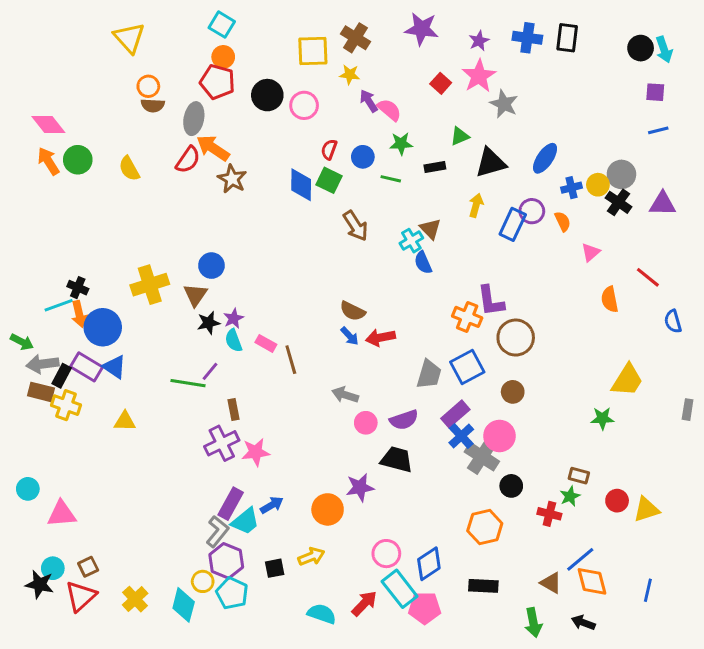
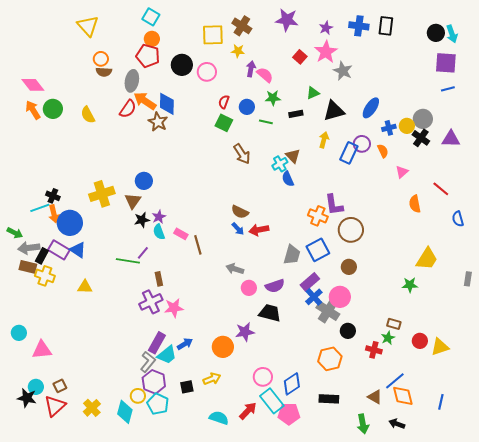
purple square: (655, 92) -> (446, 63), size x1.6
purple arrow: (369, 101) -> (251, 69), turned 42
blue diamond: (301, 185) -> (167, 104), moved

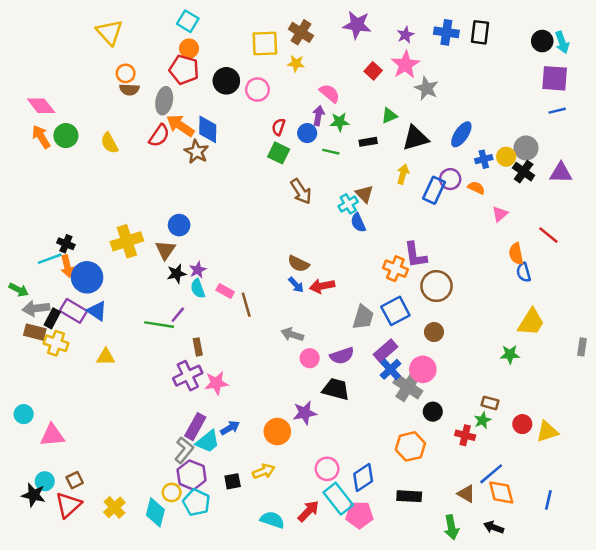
purple arrow: (251, 69) -> (318, 116), moved
orange semicircle: (383, 151) -> (476, 188), turned -40
blue semicircle: (458, 219) -> (524, 272), moved

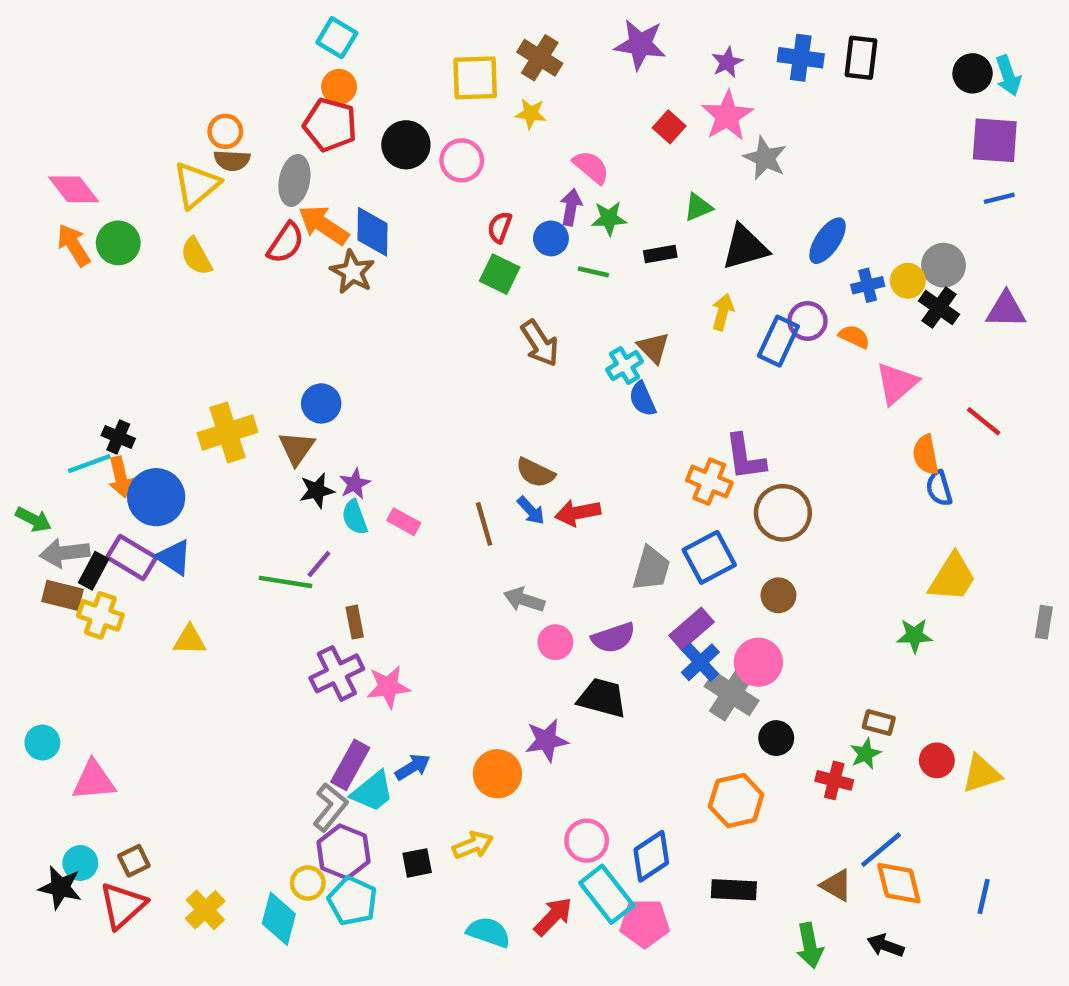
yellow triangle: (109, 32) -> (196, 185), moved, turned 32
pink triangle: (500, 214) -> (897, 383), size x1.5
brown line: (246, 305) -> (484, 524), moved

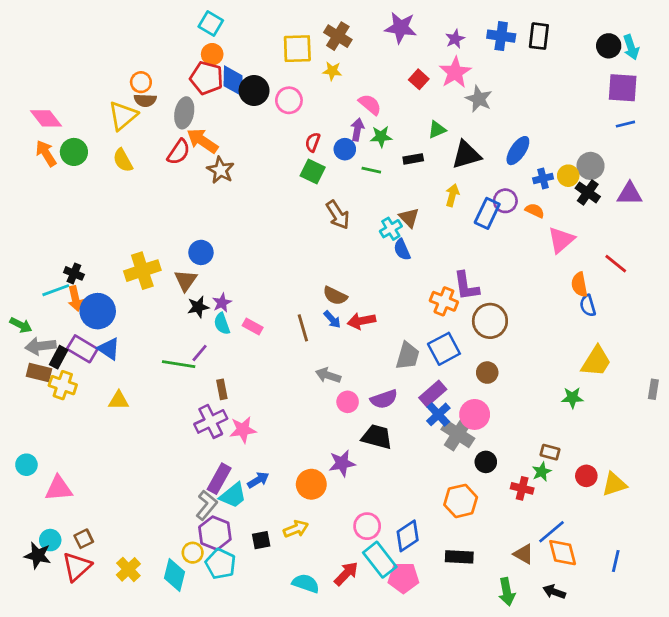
blue diamond: (372, 232) -> (233, 81), moved

